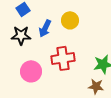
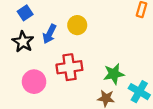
black star: (21, 35) -> (23, 42), turned 30

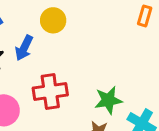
yellow circle: (77, 25) -> (53, 20), moved

